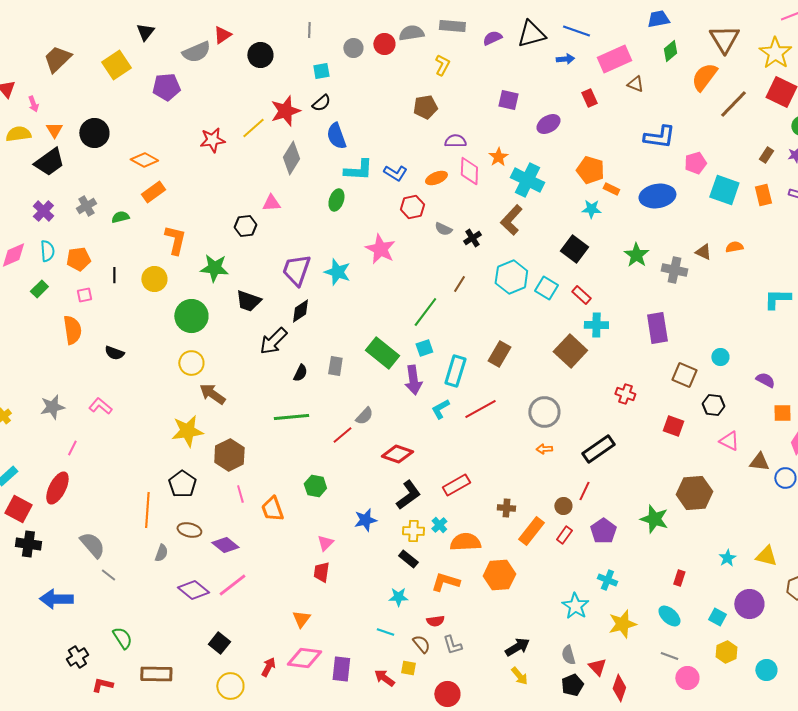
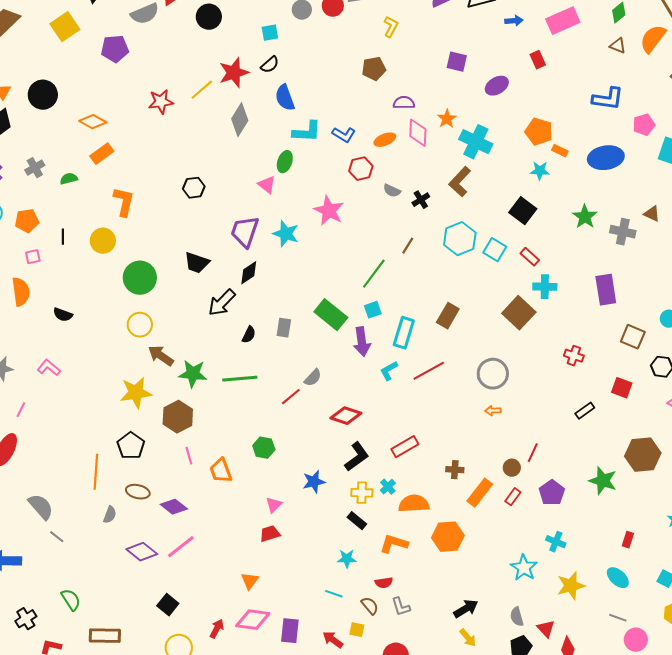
brown triangle: (635, 84) -> (618, 46), moved
pink triangle: (271, 203) -> (267, 185), moved, turned 42
green star: (214, 268) -> (193, 374), moved
black rectangle: (598, 449) -> (585, 411), moved, size x0.6
red trapezoid: (321, 572) -> (270, 534), turned 65

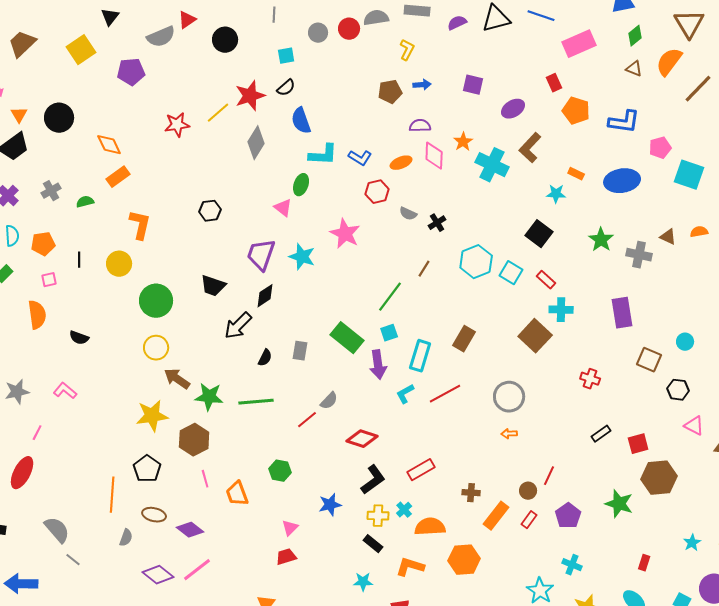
blue arrow: (514, 21) -> (422, 85), moved
orange diamond: (93, 122) -> (109, 145), turned 36
orange pentagon: (539, 132) -> (576, 111), moved
brown L-shape: (460, 182) -> (530, 148), moved
red square: (622, 388) -> (638, 444), moved, turned -35

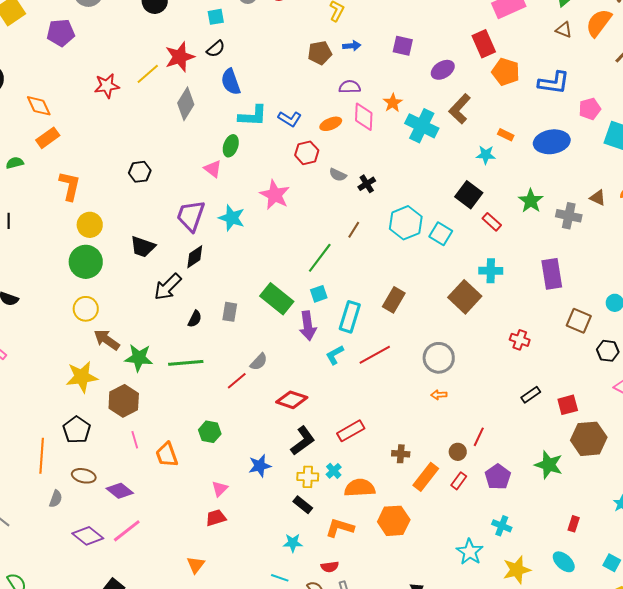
red rectangle: (554, 83) -> (484, 44), size x1.5
yellow circle: (119, 264) -> (90, 225), moved
red rectangle: (546, 280) -> (492, 222), moved

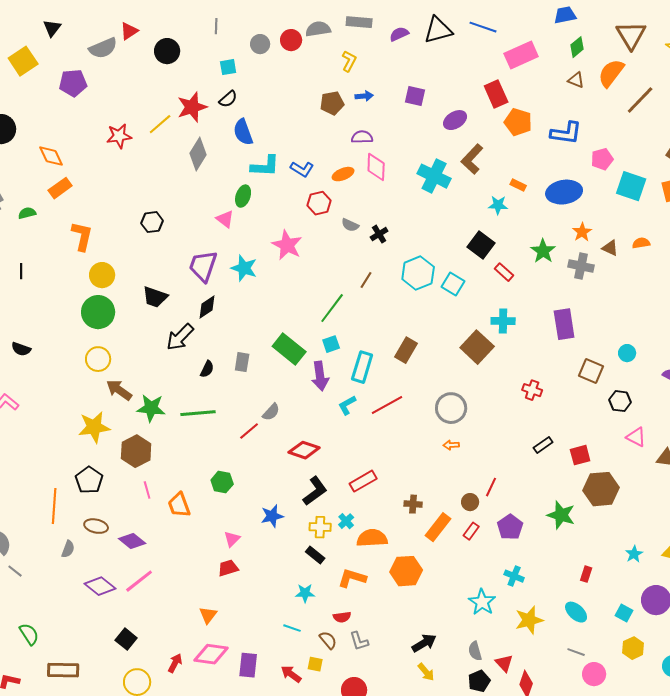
orange star: (393, 103) -> (582, 232), moved

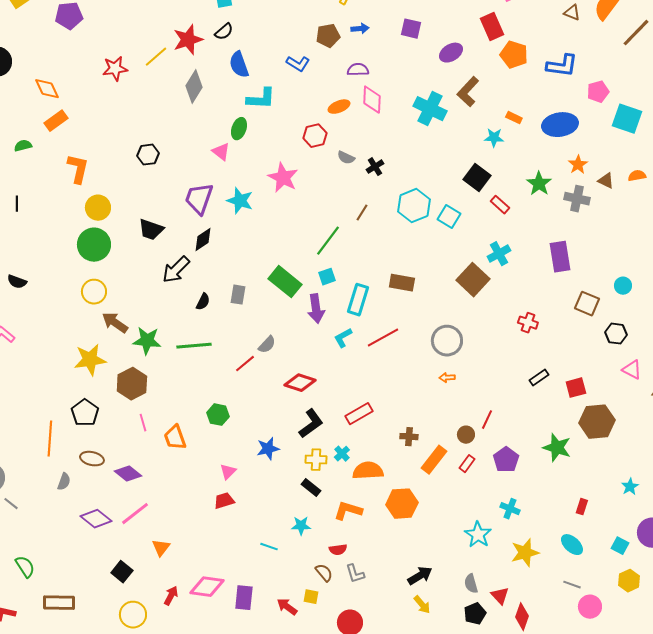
blue L-shape: (302, 169) -> (298, 64), moved
cyan cross: (503, 321) -> (499, 254), turned -30
brown rectangle: (406, 350) -> (402, 283), turned 70
orange triangle: (208, 615) -> (161, 548), moved
cyan line: (292, 628) -> (269, 547), moved

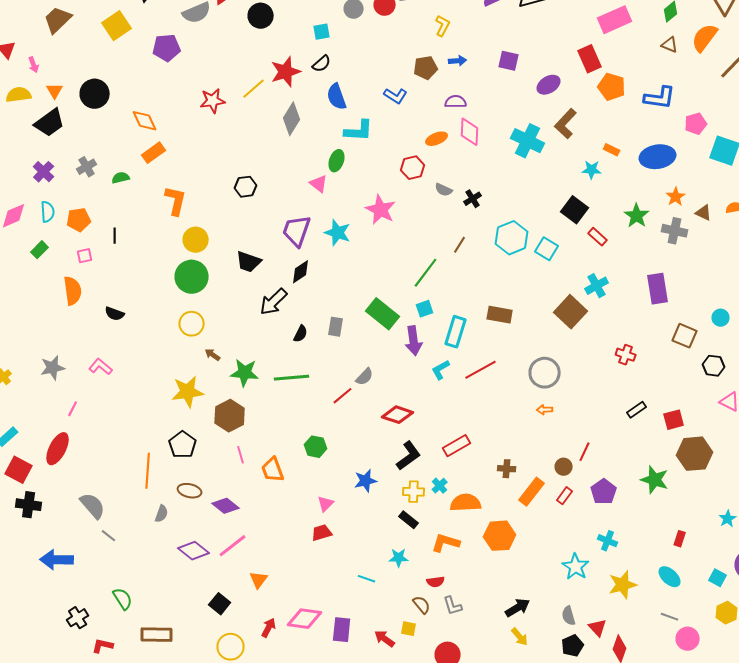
brown arrow: (115, 323) -> (213, 355), size x0.6

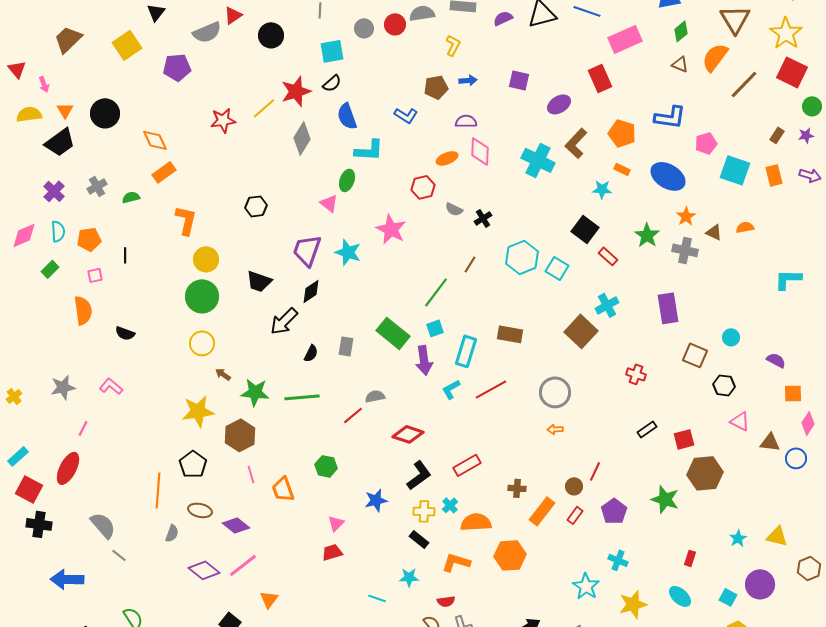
cyan square: (322, 32) -> (332, 51), size x1.4
orange pentagon: (612, 87) -> (622, 133), moved
blue ellipse: (658, 157) -> (668, 176), turned 40
gray semicircle: (365, 377) -> (375, 396), turned -144

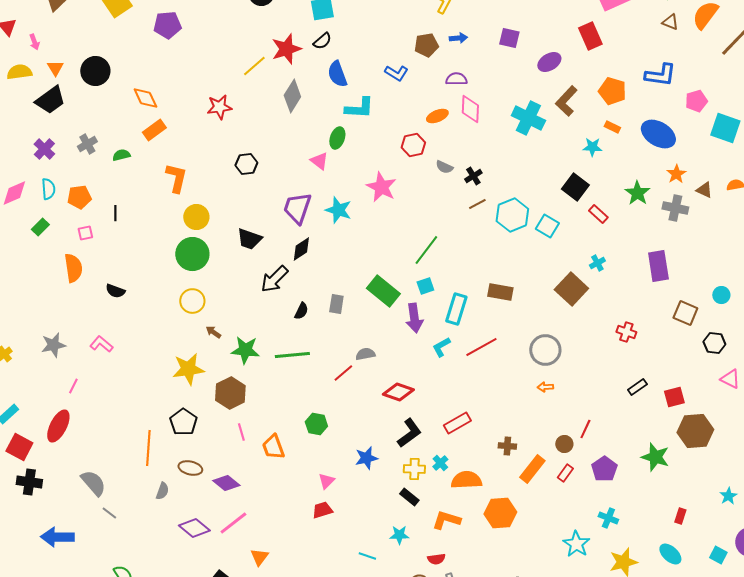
red star: (223, 120) -> (219, 107), moved
brown line: (470, 264) -> (477, 204), moved, turned 30
cyan cross: (607, 305) -> (597, 263), size x0.7

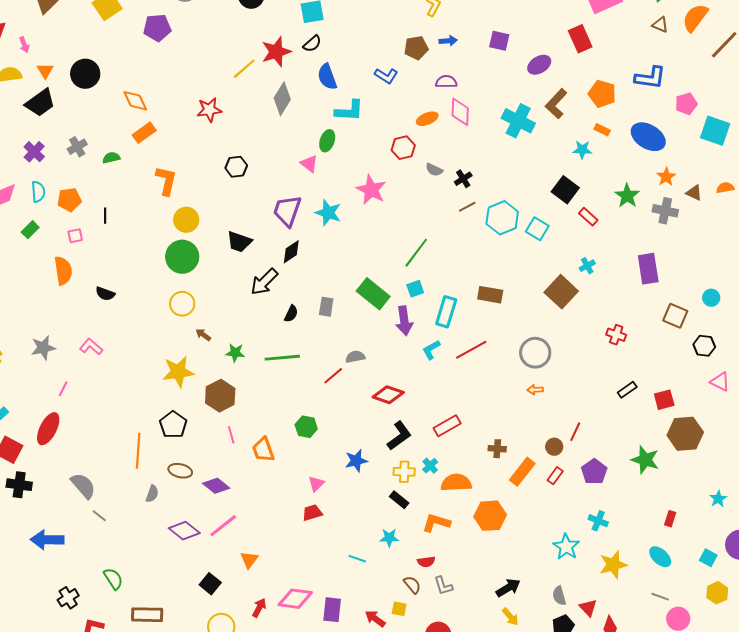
green star: (245, 350) -> (235, 353), size x0.7

